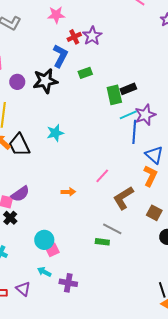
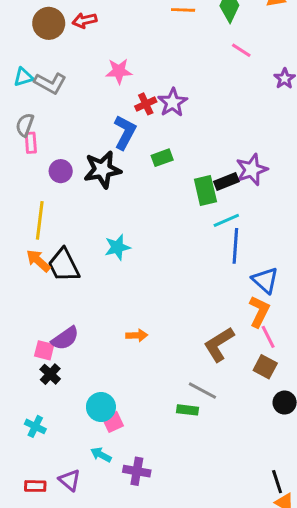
purple star: (145, 115) -> (252, 170), moved
pink line: (102, 176) -> (268, 337), moved, turned -70

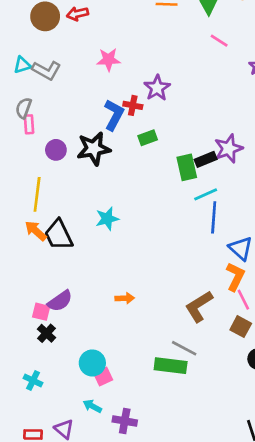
red cross: (146, 104) -> (133, 105), moved, turned 36
green rectangle: (188, 410) -> (171, 366), size x1.6

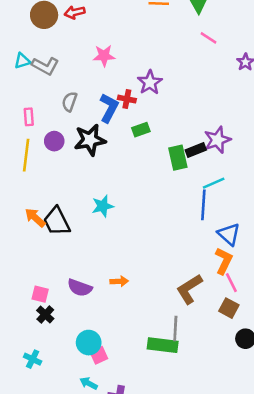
gray semicircle: (24, 108) -> (70, 102), moved
yellow line: (37, 194) -> (26, 155), moved
cyan line: (206, 194) -> (214, 183), moved
purple semicircle: (60, 301) -> (80, 288), moved, turned 55
gray line: (184, 348) -> (175, 328), turned 65

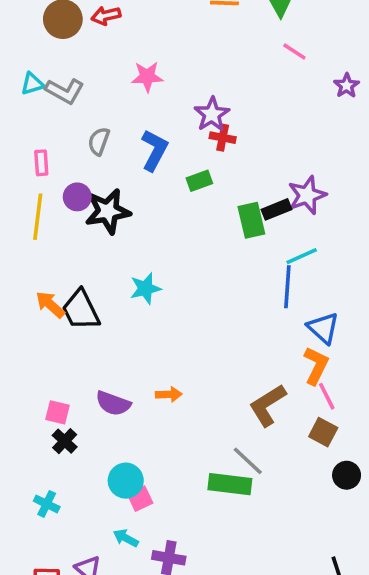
red cross: (127, 99) -> (223, 138), moved
black star: (90, 140) -> (108, 211), moved
gray line: (175, 328) -> (248, 461), turned -50

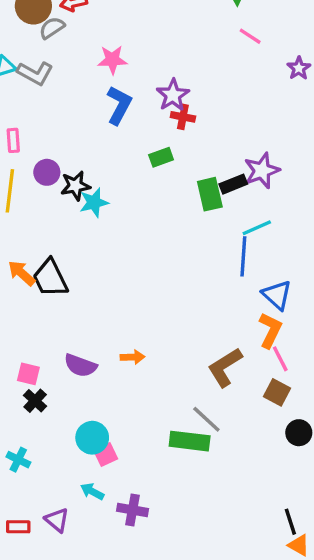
gray semicircle: (99, 141) -> (52, 28), moved, turned 36
blue L-shape: (154, 150) -> (119, 105), moved
black star: (108, 211) -> (75, 186), size x0.7
cyan star: (145, 288) -> (94, 203), moved

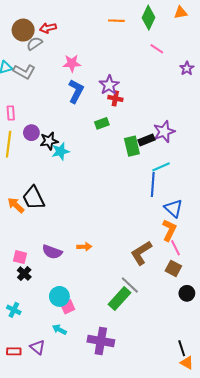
orange arrow: (22, 273) -> (16, 205), moved
green rectangle: (190, 441) -> (120, 298), turned -55
purple cross: (133, 510) -> (101, 341), moved, size x1.4

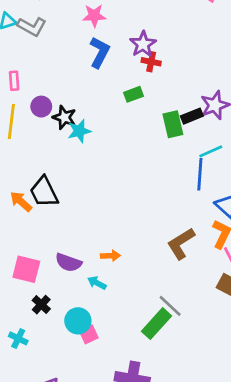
black star: (49, 141) -> (64, 117), turned 30
brown L-shape: (141, 253) -> (181, 244), moved
pink square: (20, 257) -> (26, 269), size x1.5
black cross: (24, 274) -> (41, 305), moved
cyan arrow: (59, 330) -> (97, 283), moved

